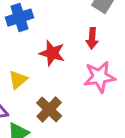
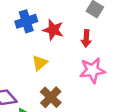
red star: (52, 53) -> (53, 30), moved
yellow triangle: (18, 80) -> (40, 63), moved

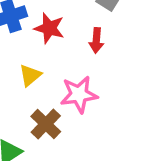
pink star: (92, 70) -> (79, 94), moved

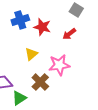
red arrow: (96, 40) -> (69, 34), turned 48

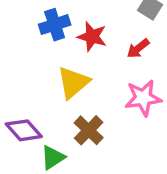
yellow triangle: (31, 54) -> (73, 83), size x1.5
pink star: (59, 65) -> (143, 98), moved

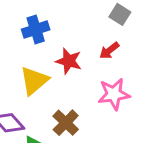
red star: (92, 37) -> (69, 61), moved
yellow triangle: (73, 83) -> (34, 81), moved

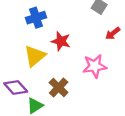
red arrow: (109, 51) -> (113, 33), moved

